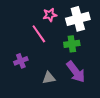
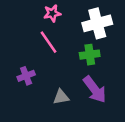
pink star: (50, 15) -> (52, 13), moved

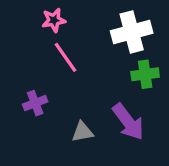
pink star: (52, 13) -> (54, 20), moved
green cross: (90, 55) -> (145, 74), moved

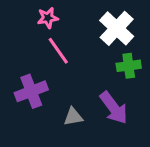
white cross: (132, 32) -> (117, 28), turned -32
purple cross: (35, 103) -> (31, 91), size x1.5

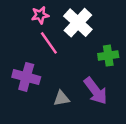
white cross: (117, 28) -> (78, 23), moved
purple cross: (31, 91) -> (26, 77), turned 36

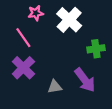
pink line: (49, 43) -> (23, 38), moved
purple cross: (26, 77) -> (23, 68), turned 30

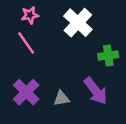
pink star: (36, 13) -> (30, 15), moved
purple cross: (23, 68) -> (26, 92), moved

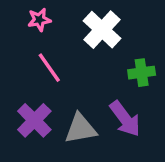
pink line: (26, 43) -> (49, 68), moved
gray triangle: (61, 98) -> (81, 129), size x1.5

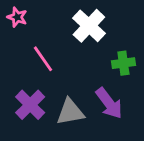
pink star: (39, 20) -> (17, 17), moved, turned 30

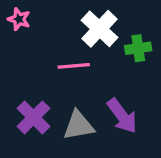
pink line: (43, 59) -> (74, 66), moved, turned -60
green cross: (123, 63) -> (138, 48), moved

